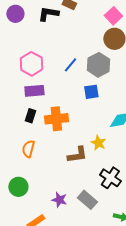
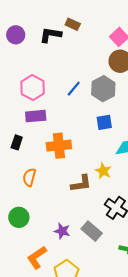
blue square: (91, 92) -> (104, 122), moved
black rectangle: (30, 116) -> (17, 142), moved

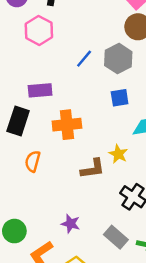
pink hexagon: (33, 88) -> (39, 30), moved
black rectangle: (17, 142) -> (18, 121), size x1.6
green circle: (19, 217) -> (14, 231), moved
gray rectangle: (92, 231) -> (116, 237), moved

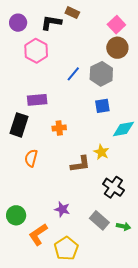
orange cross: (67, 125) -> (59, 128), size x0.6

